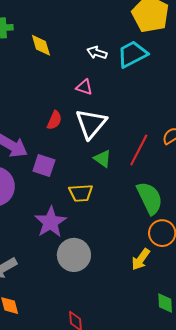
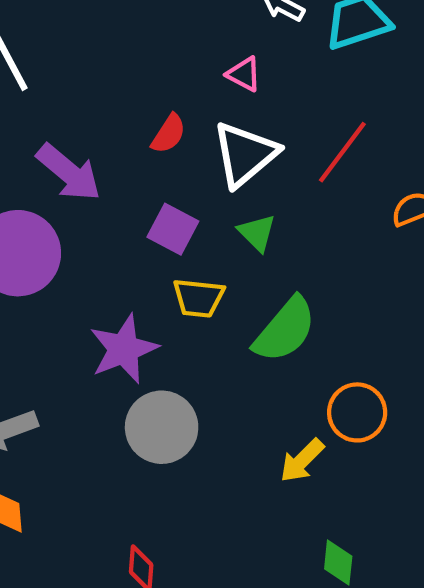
red line: (139, 150) -> (342, 152), moved
purple square: (44, 165) -> (173, 229), moved
green semicircle: (150, 198) -> (285, 330), moved, turned 56

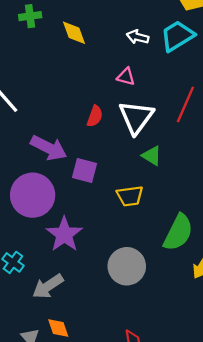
purple square: (173, 229) -> (84, 170), moved
green semicircle: (285, 330) -> (178, 232), moved
purple star: (124, 349) -> (64, 234), moved

